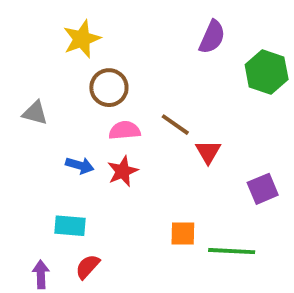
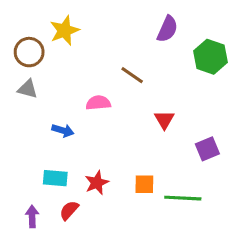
brown circle: (109, 88) -> (29, 52), moved
brown line: (175, 125) -> (132, 75), moved
red star: (123, 171) -> (97, 183), moved

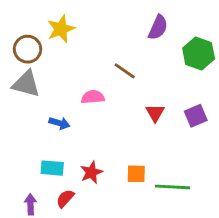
gray triangle: (28, 89) -> (26, 84), size x1.5
purple square: (207, 149) -> (196, 116), moved

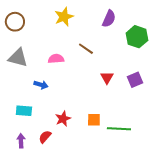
yellow star: (61, 29) -> (64, 17), moved
brown circle: (28, 49) -> (15, 22), moved
pink semicircle: (93, 97) -> (56, 59), moved
cyan rectangle: (52, 168) -> (24, 111), moved

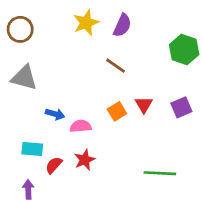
purple semicircle: (109, 19) -> (122, 25), moved
pink semicircle: (56, 59) -> (81, 126), moved
orange square: (94, 120) -> (117, 111), moved, turned -32
red semicircle: (45, 137) -> (54, 165), moved

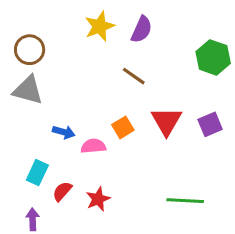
brown circle: (20, 29) -> (30, 50), moved
red triangle: (144, 105) -> (166, 121), size x1.5
orange square: (117, 111) -> (123, 127), moved
cyan rectangle: (32, 149) -> (37, 173), turned -70
red star: (85, 160) -> (98, 199), moved

